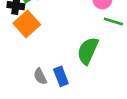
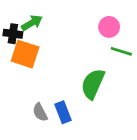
orange square: (27, 24) -> (25, 54), turned -30

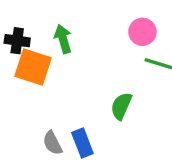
green arrow: (32, 23) -> (63, 39), moved, turned -75
green semicircle: (93, 84) -> (121, 106), size x0.7

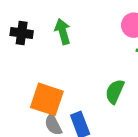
orange square: (33, 67) -> (47, 99), moved

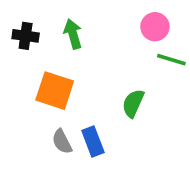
orange square: (47, 99) -> (55, 91), moved

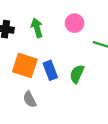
pink circle: (155, 27) -> (74, 23), moved
blue rectangle: (93, 142) -> (50, 70), moved

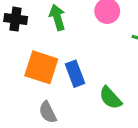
green semicircle: (77, 74) -> (110, 98), moved, turned -66

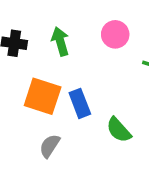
gray semicircle: (48, 112) -> (50, 146), turned 60

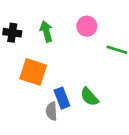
blue rectangle: (80, 103) -> (62, 98), moved
gray semicircle: (50, 146) -> (51, 111), moved, turned -36

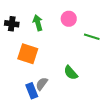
blue rectangle: (62, 98) -> (32, 91), moved
gray semicircle: (51, 111) -> (42, 84), turned 40

